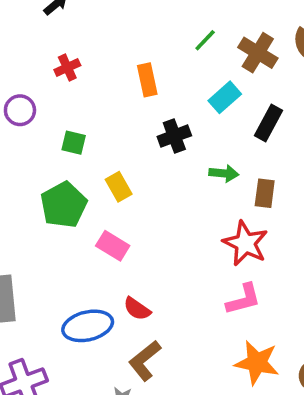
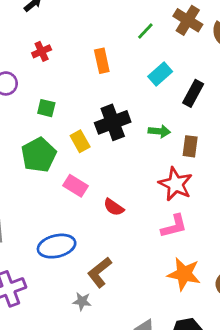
brown cross: (258, 53) -> (188, 20), moved
black cross: (174, 136) -> (113, 122), moved, size x1.4
red semicircle: (137, 309) -> (114, 207), moved

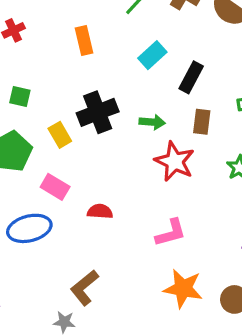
brown rectangle: (190, 146) -> (202, 122), moved
red star: (176, 184) -> (175, 161), moved
red semicircle: (114, 207) -> (100, 211), turned 150
blue ellipse: (57, 246) -> (29, 228), moved

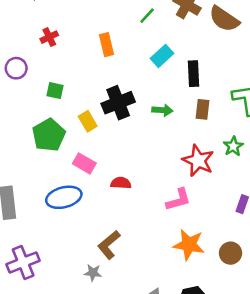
black rectangle: (191, 77) -> (194, 74), turned -30
red star: (175, 161) -> (198, 161), moved

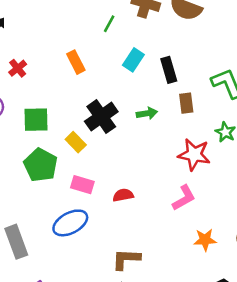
green square: (55, 91) -> (36, 120), size x1.5
brown L-shape: (109, 245) -> (126, 259), turned 56
orange star: (189, 245) -> (205, 240), size x0.7

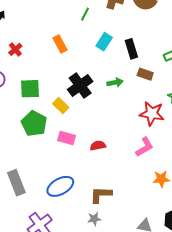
brown rectangle: (186, 103) -> (145, 74), turned -63
blue ellipse: (70, 223) -> (60, 186), moved

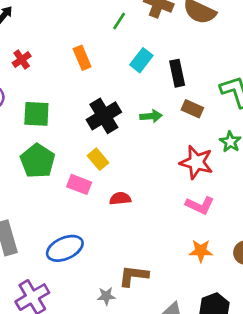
yellow rectangle: (61, 105) -> (98, 159), moved
pink L-shape: (145, 147) -> (200, 205), moved, turned 50
brown L-shape: (101, 195) -> (133, 276), moved

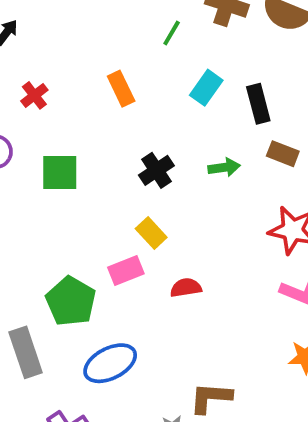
black cross: (104, 116) -> (156, 170), size x0.7
green pentagon: (38, 161) -> (71, 301), moved
pink rectangle: (79, 184) -> (126, 270), turned -40

